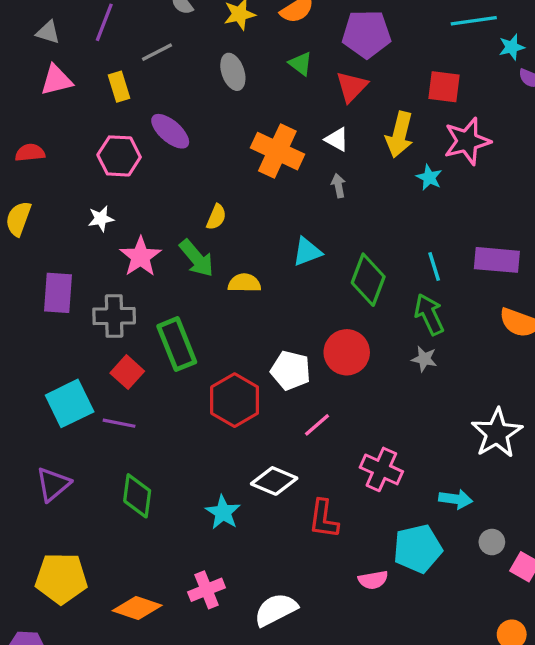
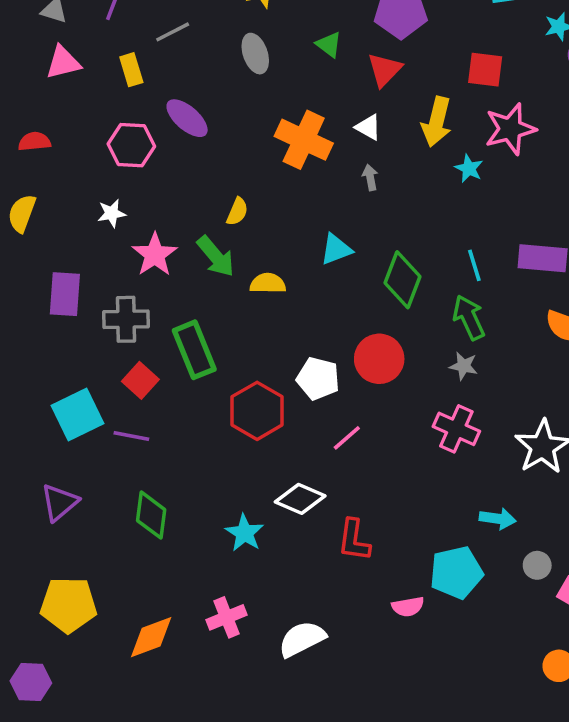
pink cross: (381, 469) -> (456, 429), moved
orange diamond: (137, 608) -> (151, 637), turned -39

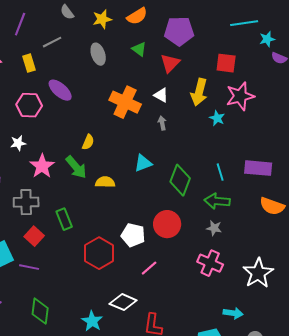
green arrow: (469, 317) -> (217, 201), turned -60
green rectangle: (194, 350) -> (64, 219), size x0.7

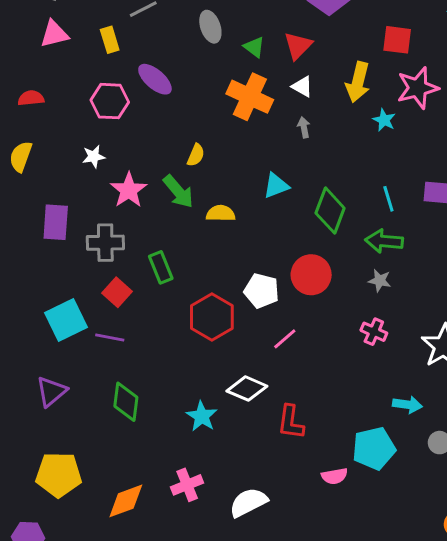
green triangle: (139, 49) -> (254, 47), moved
red triangle: (170, 63) -> (298, 46), moved
pink cross: (210, 263) -> (374, 332), size x0.7

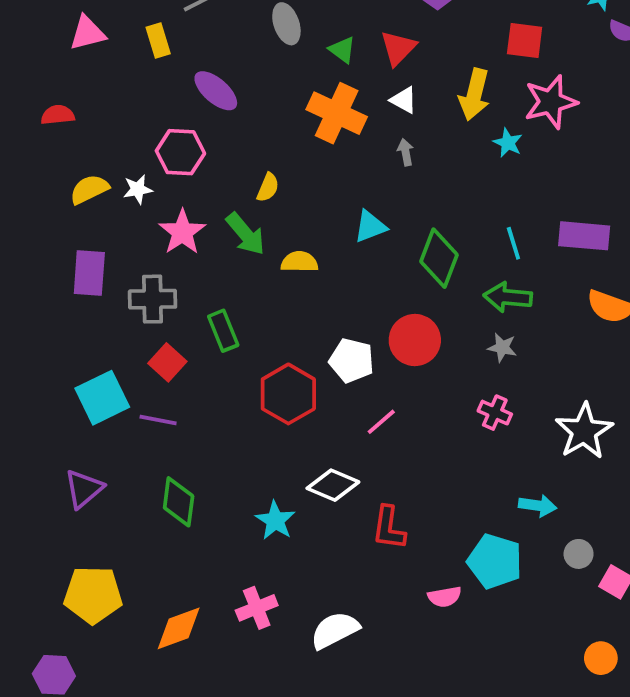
pink hexagon: (110, 101) -> (180, 152), moved
yellow semicircle: (21, 157) -> (89, 189), moved, turned 44
cyan pentagon: (374, 448) -> (495, 561), turned 30

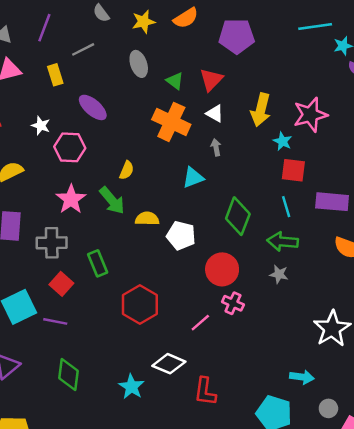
red square: (525, 41) -> (293, 170), moved
white star: (138, 189) -> (41, 126), moved, turned 30
cyan triangle: (370, 227) -> (193, 178), moved
white pentagon: (352, 360) -> (181, 236), moved
pink cross: (495, 413) -> (233, 303), moved

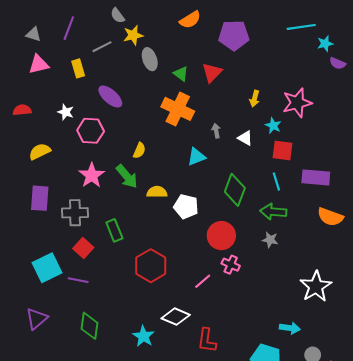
yellow star: (144, 22) -> (133, 35), moved
yellow arrow: (261, 110) -> (255, 99), size x0.6
white triangle: (215, 113) -> (245, 138), moved

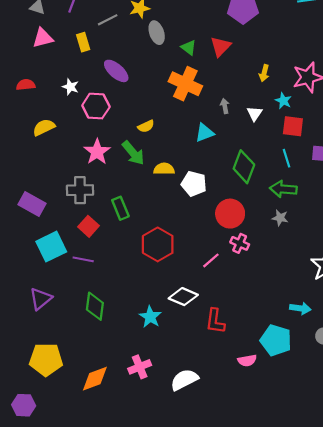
white triangle: (245, 138) -> (255, 114), turned 35
yellow semicircle: (139, 150) -> (146, 126), turned 42
purple rectangle: (40, 198) -> (32, 204), moved, turned -65

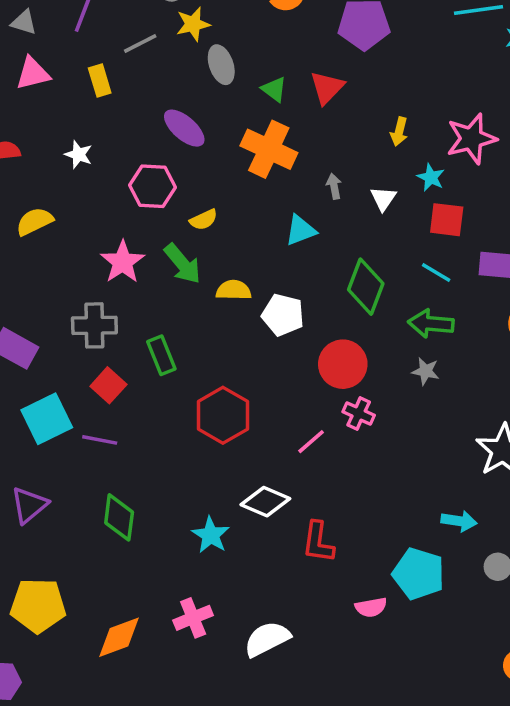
purple ellipse: (116, 71) -> (184, 128), moved
pink hexagon: (96, 106) -> (153, 186), moved
cyan line: (287, 158) -> (436, 273), turned -42

